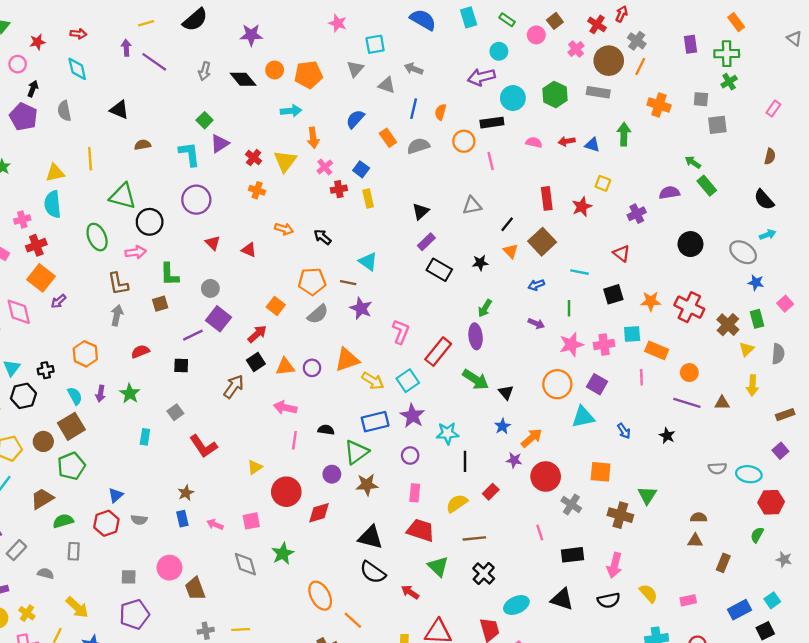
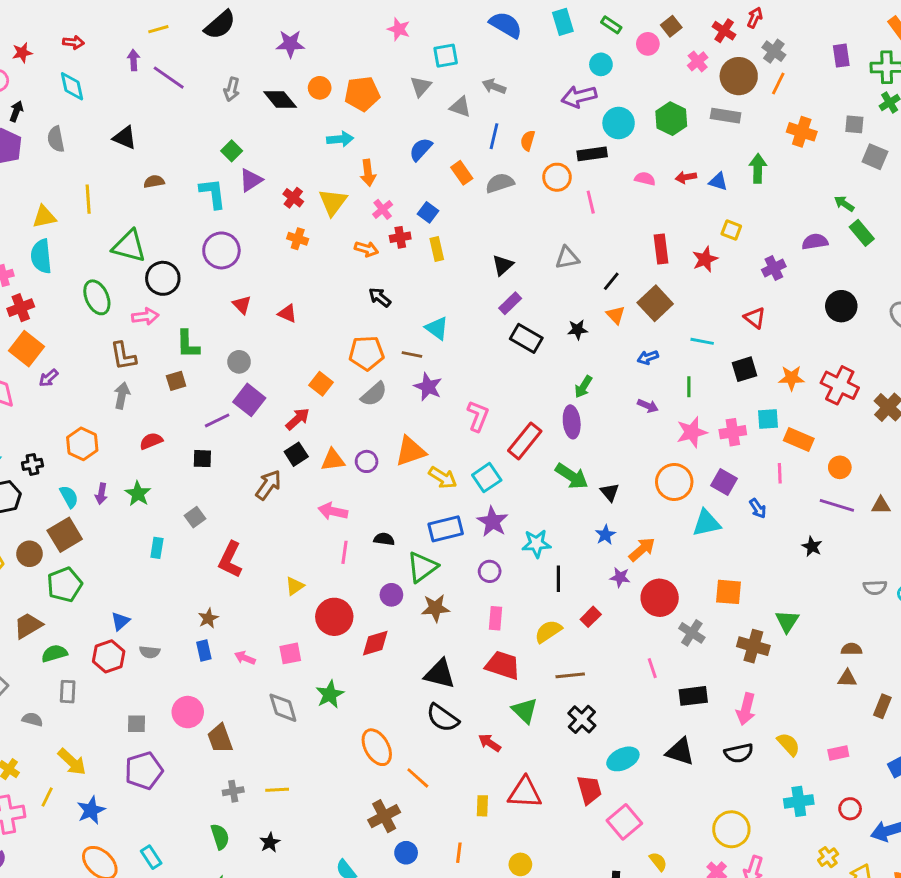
gray square: (717, 125) -> (875, 157), turned 30
orange arrow: (284, 229) -> (367, 249), moved
blue arrow: (624, 431) -> (758, 508), moved
red L-shape: (203, 446) -> (230, 560), turned 60

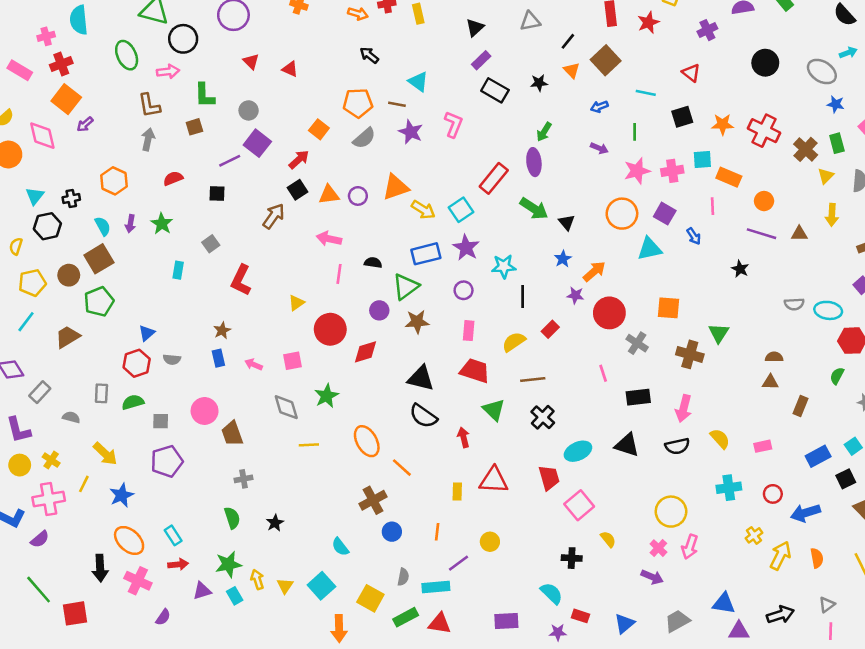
pink L-shape: (478, 416) -> (453, 124), moved
green semicircle: (54, 653) -> (133, 402), moved
red arrow: (490, 743) -> (464, 437), turned 42
yellow line: (277, 790) -> (309, 445), moved

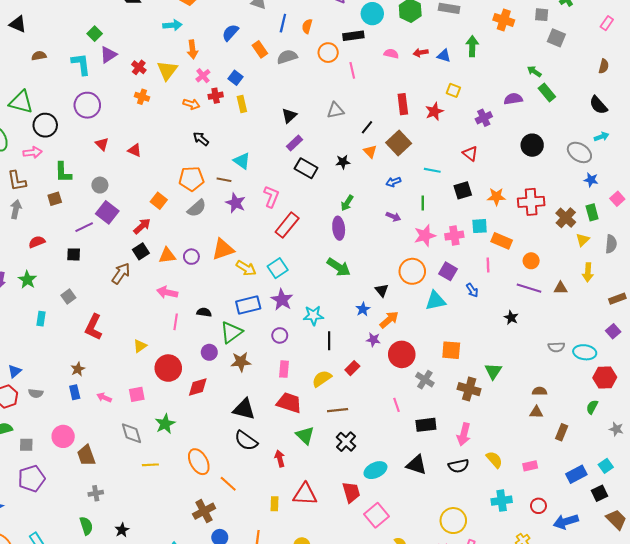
red cross: (764, 131) -> (531, 202), turned -30
red rectangle: (494, 178) -> (287, 225), moved
black triangle: (567, 222) -> (382, 290), moved

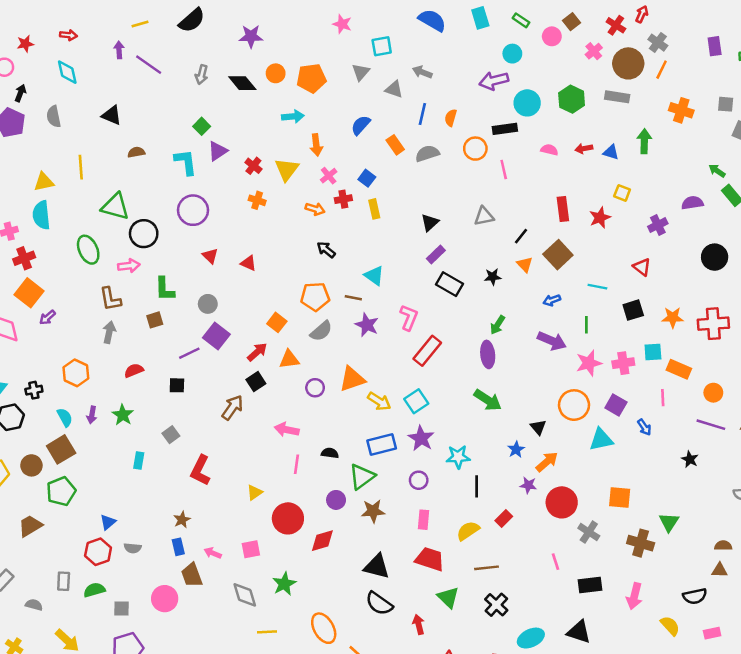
purple arrow: (393, 217) -> (552, 341), size x1.6
orange triangle: (167, 256) -> (289, 359), moved
brown trapezoid: (86, 455) -> (192, 575), moved
black semicircle: (459, 466) -> (695, 596), moved

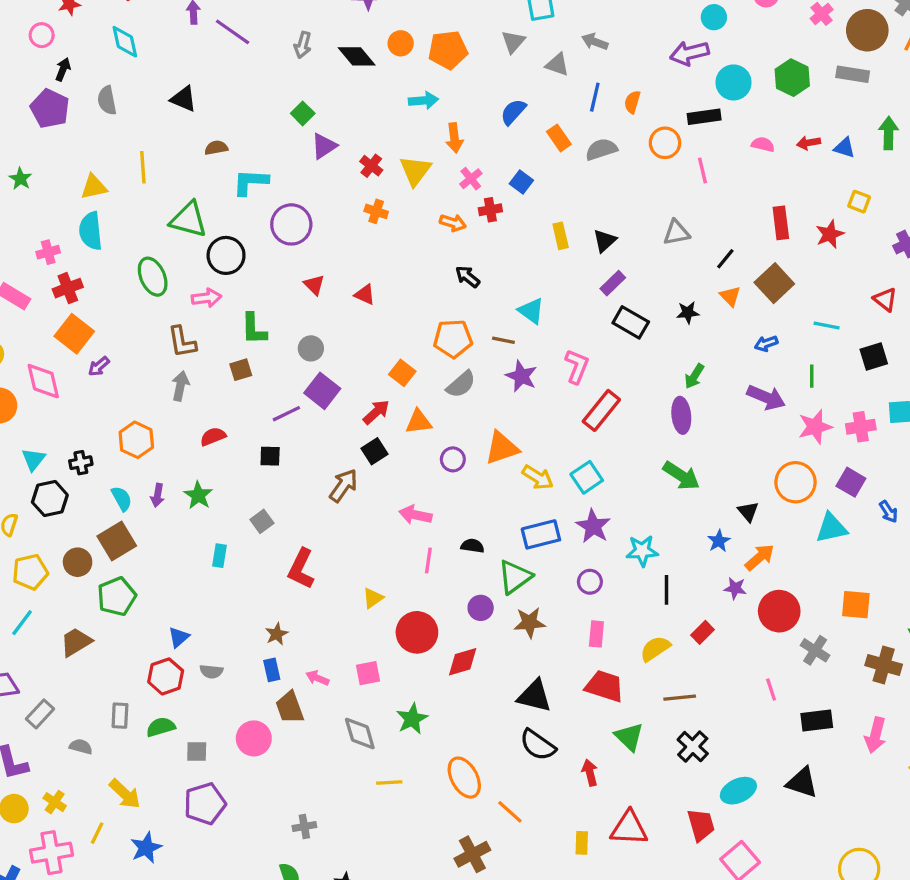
cyan L-shape: (186, 162) -> (251, 182), moved, turned -80
yellow rectangle: (374, 209) -> (561, 236), moved

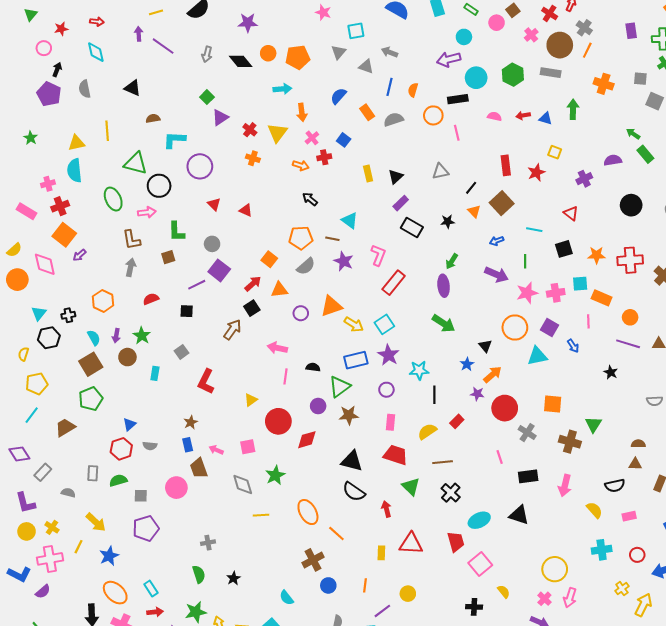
brown circle: (78, 562) -> (127, 357), moved

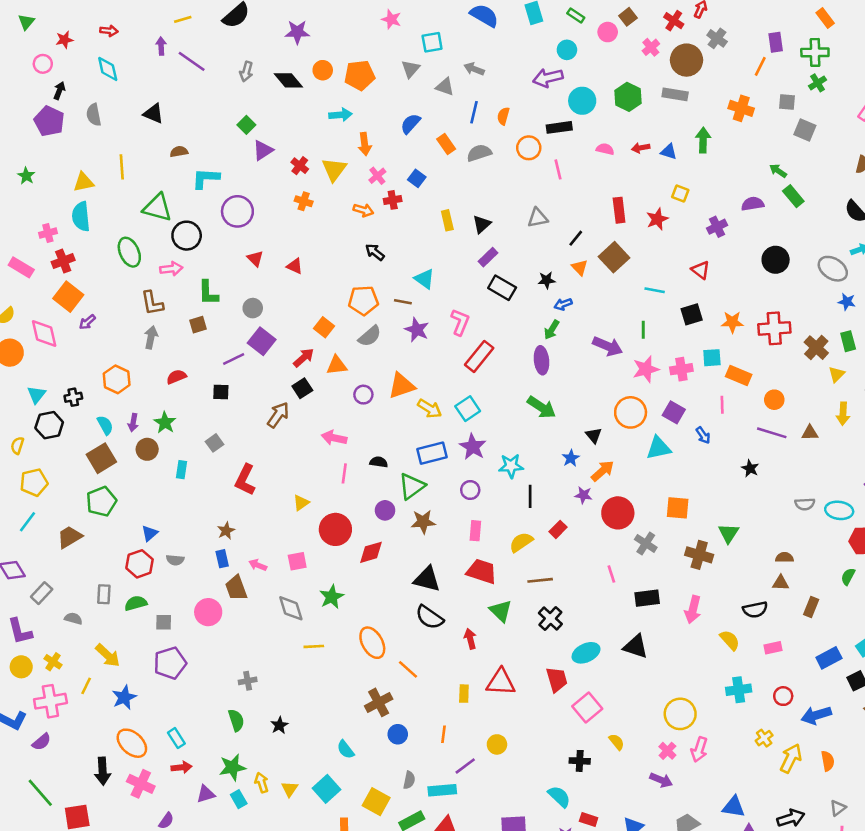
orange line: (587, 50) -> (760, 66), moved
blue arrow: (497, 241) -> (563, 304), moved

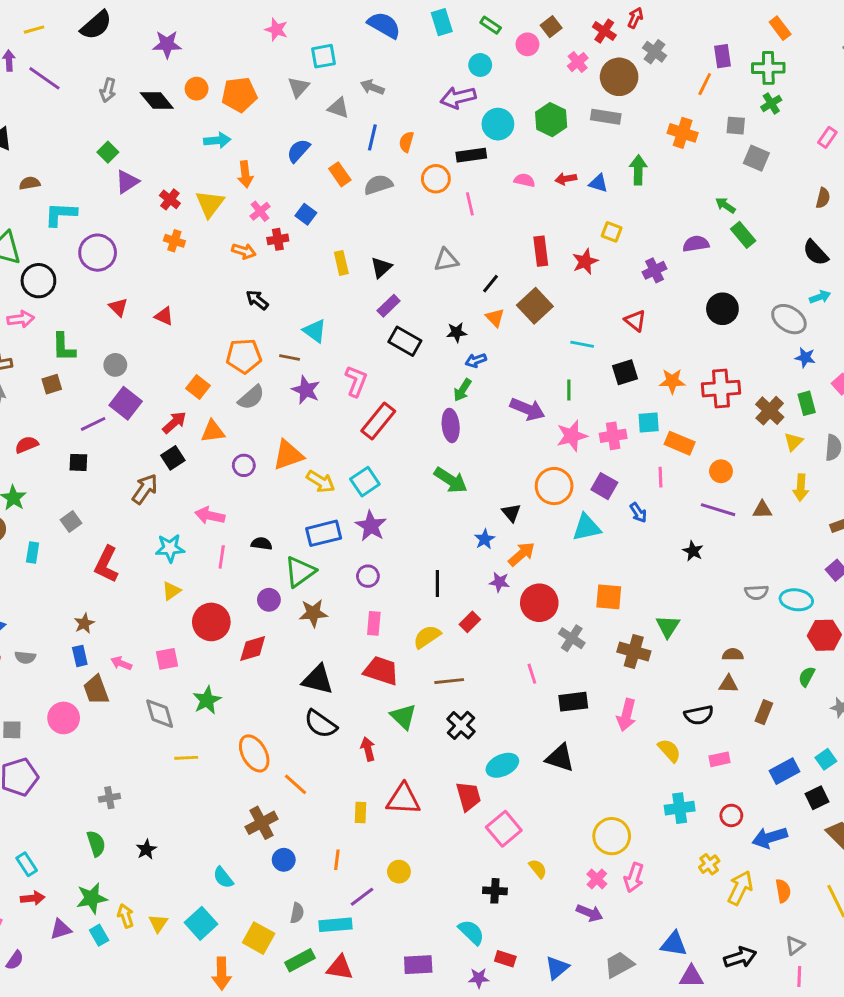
cyan star: (511, 466) -> (170, 548), moved

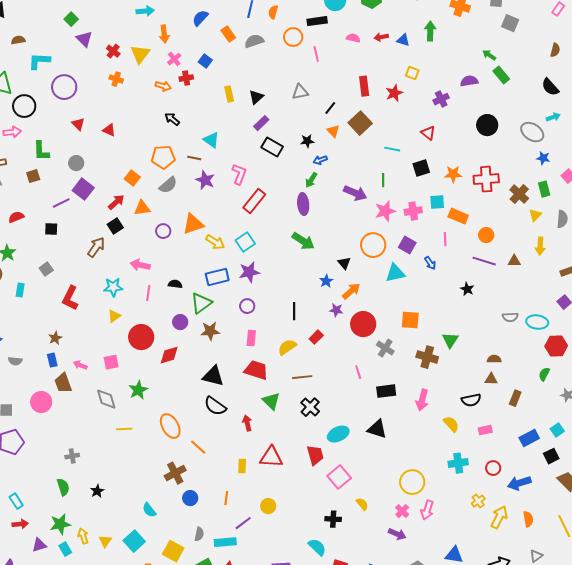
purple triangle: (127, 182) -> (84, 39), turned -42
purple star: (371, 526) -> (249, 272), turned 30

